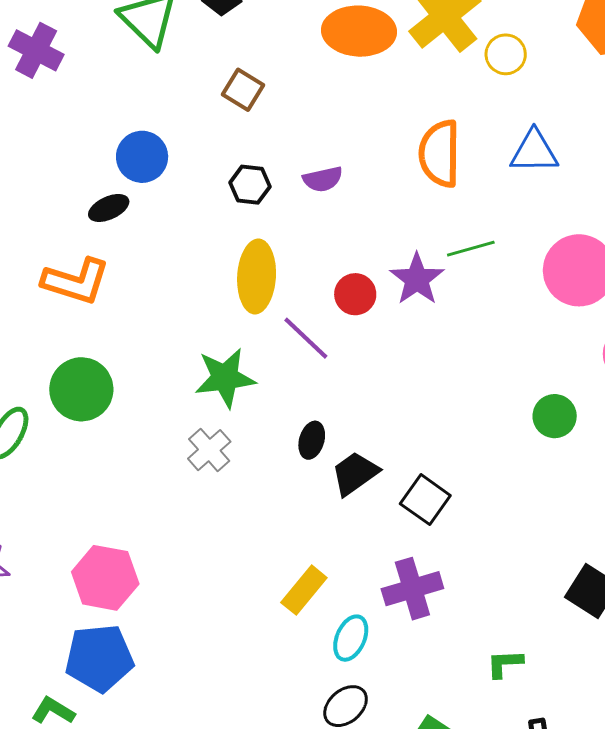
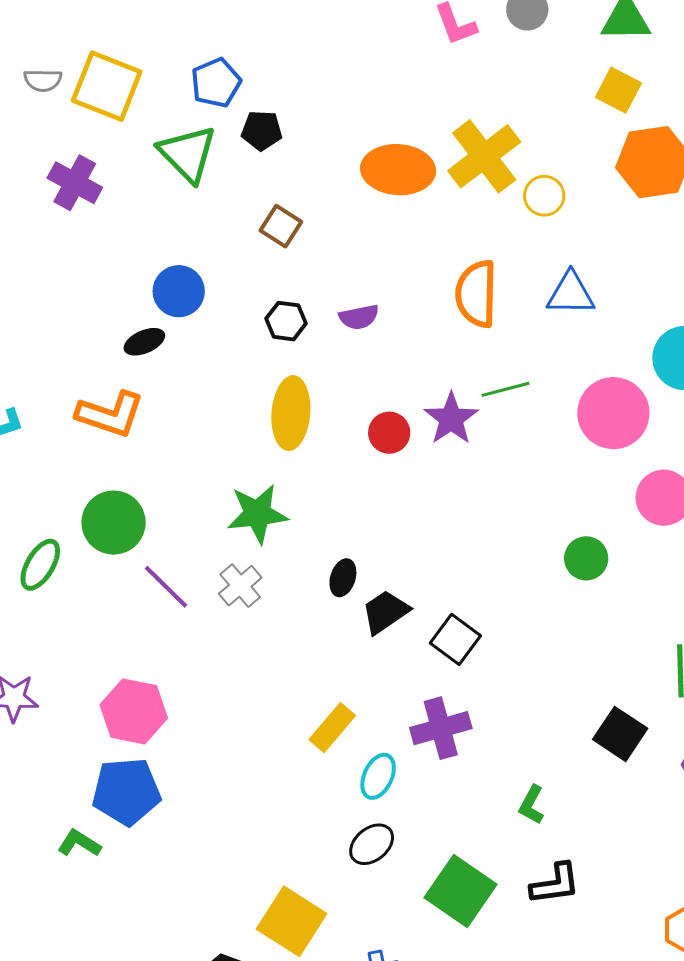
purple line: (306, 338) -> (166, 587), moved
green L-shape: (505, 663) -> (532, 805), turned -60

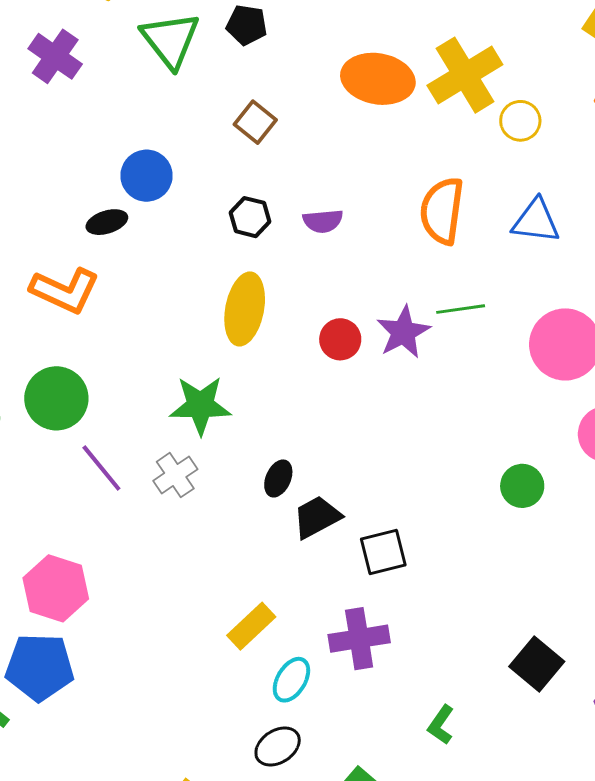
black square: (455, 639) -> (383, 552), turned 33

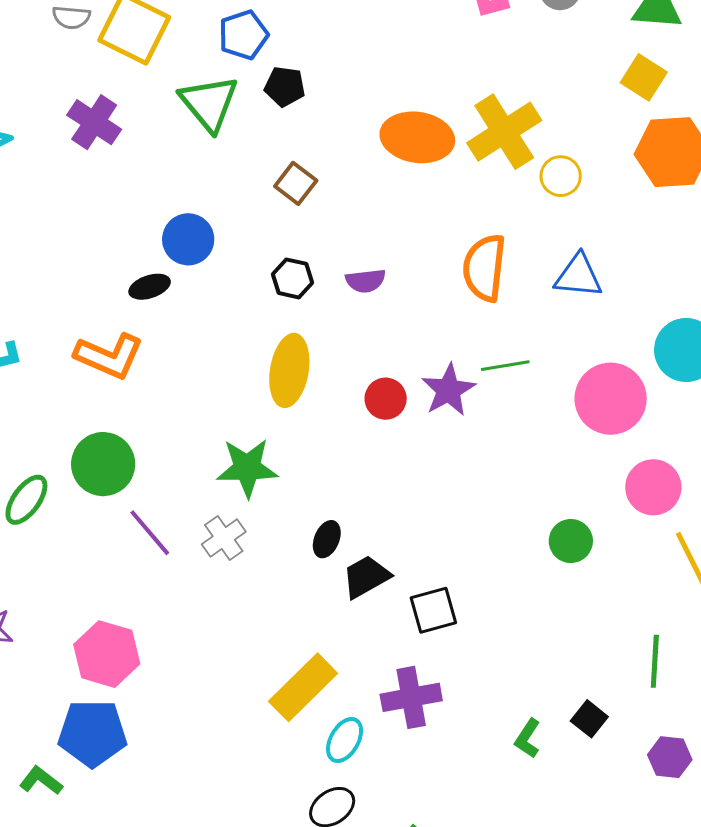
yellow rectangle: (251, 626) -> (303, 687), size x1.4
black square: (537, 664) -> (589, 719), size x0.7
green L-shape: (441, 725) -> (528, 738), moved

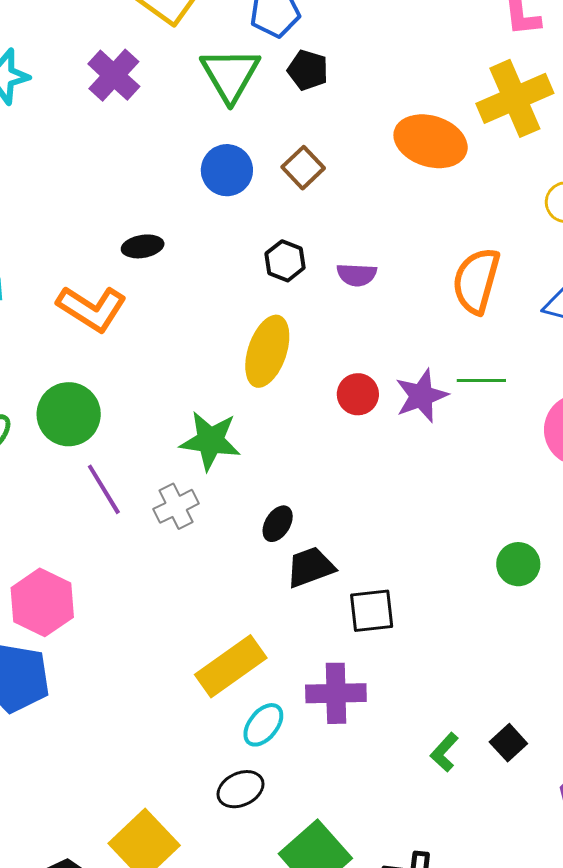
yellow cross: (504, 132) -> (515, 98), moved
blue circle: (188, 239) -> (227, 170), moved

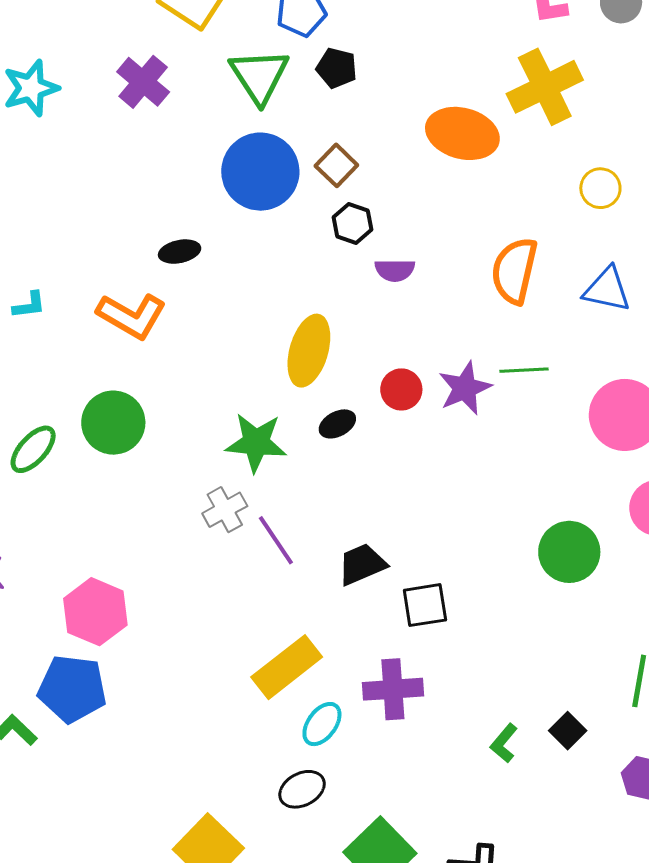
blue circle: (227, 170) -> (260, 172), size x1.5
black hexagon: (285, 261) -> (352, 223), moved
purple line: (104, 489) -> (276, 540), moved
black ellipse: (278, 524) -> (337, 424), moved, turned 33
green circle: (518, 564) -> (569, 552), size x1.4

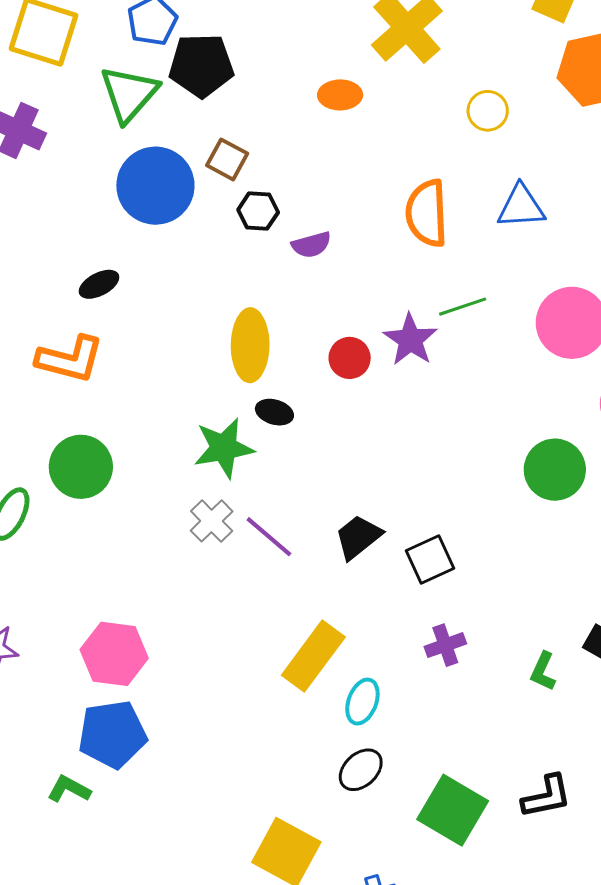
black pentagon: (337, 68) -> (201, 65), size x1.6
green triangle: (259, 76) -> (129, 94), turned 30
orange ellipse: (462, 133) -> (340, 95), size x0.6
black ellipse: (337, 424) -> (274, 412), moved, turned 60
purple cross: (393, 689) -> (445, 645), moved, size x0.7

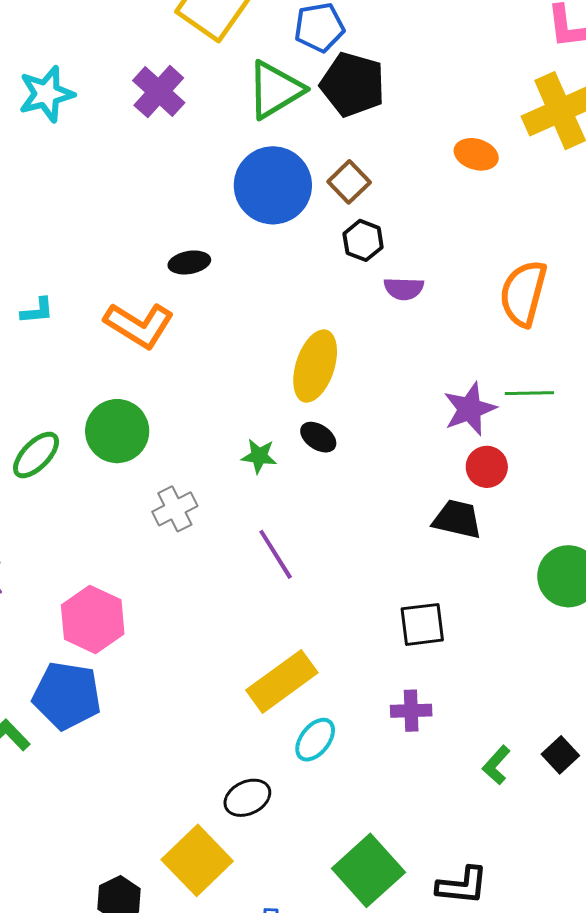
red circle: (350, 358) -> (487, 467), moved
green star: (224, 448) -> (259, 456), size x0.6
gray cross: (212, 521) -> (175, 509), moved
black trapezoid: (358, 537) -> (457, 519), moved, turned 34
black ellipse: (361, 770) -> (247, 798), moved

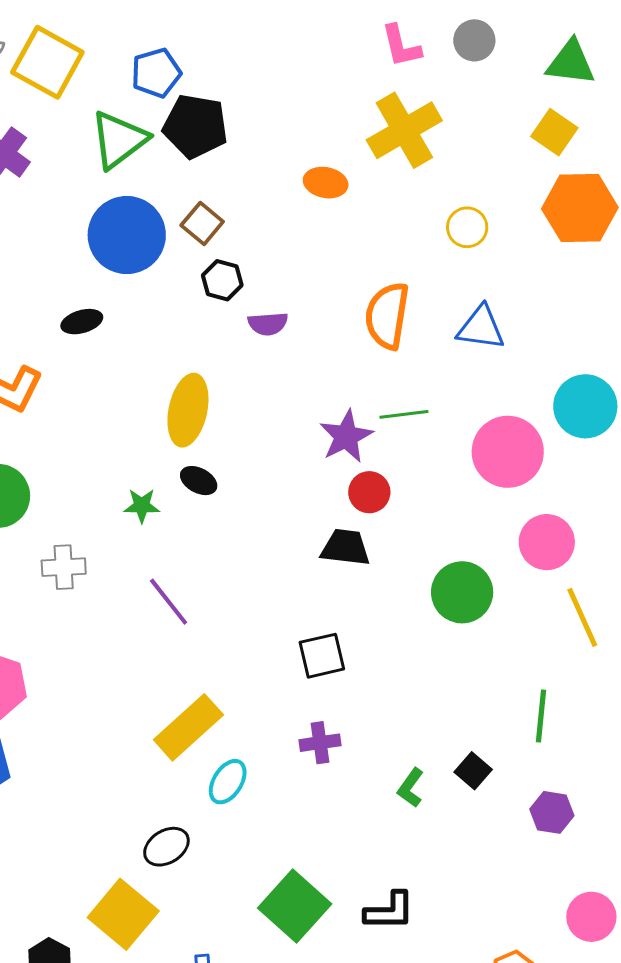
black ellipse: (189, 262) -> (82, 322), moved
gray cross: (175, 509) -> (64, 567), turned 30

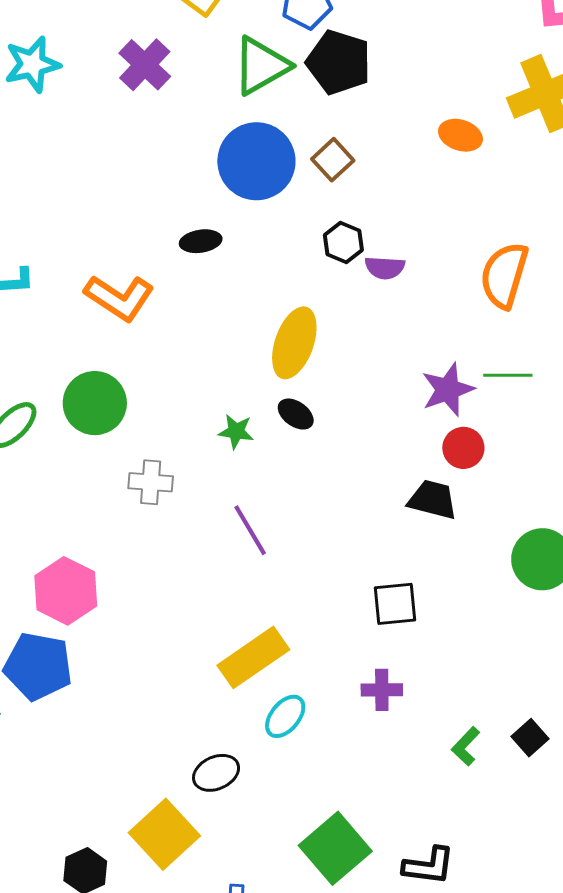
black hexagon: (222, 280) -> (343, 243), moved

